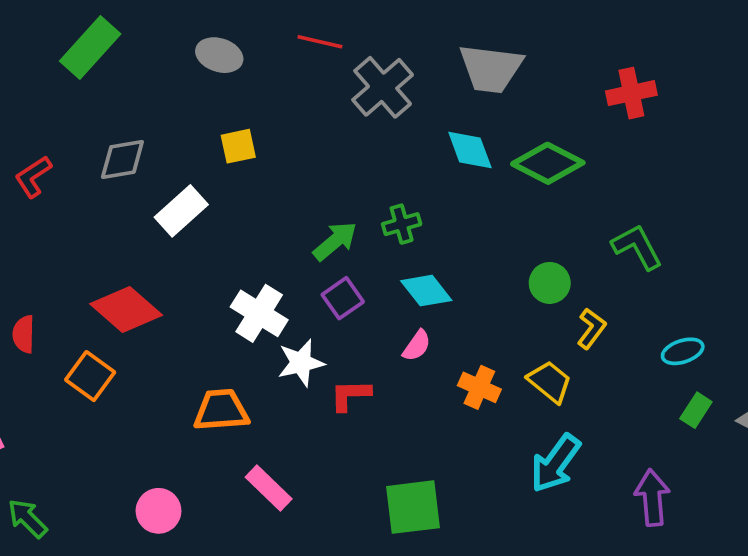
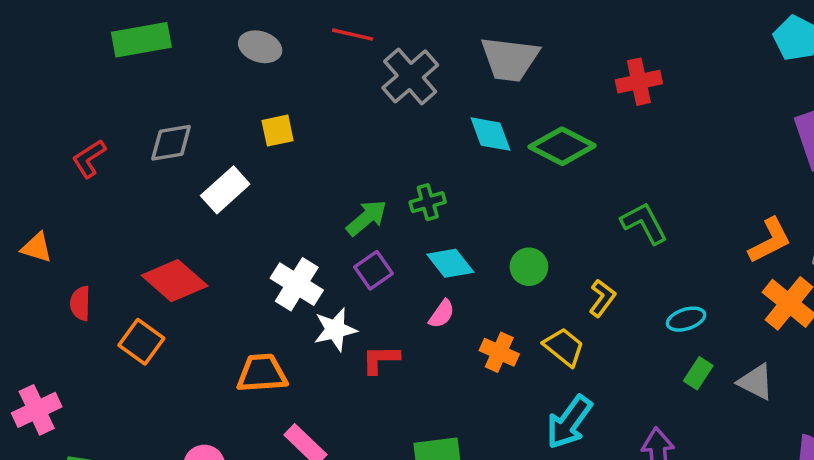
green rectangle: (90, 47) -> (141, 40), turned 38
green circle: (550, 283) -> (529, 267), moved

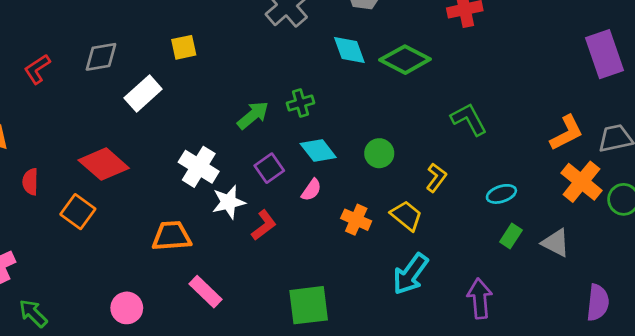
purple square: (374, 270) -> (269, 168), moved
red L-shape: (381, 359) -> (264, 225), turned 144

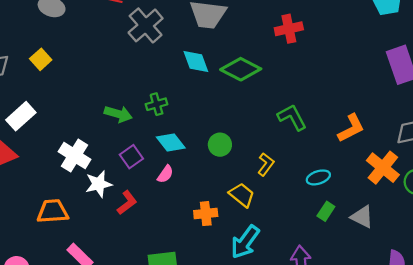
yellow square: (184, 47) -> (41, 59), moved, turned -30
white rectangle: (143, 93) -> (21, 116), moved
green arrow: (253, 115) -> (118, 114), turned 56
orange L-shape: (567, 133) -> (351, 128), moved
orange cross: (356, 220) -> (206, 214), moved, turned -30

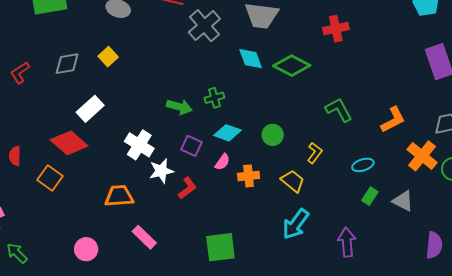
cyan diamond: (171, 142) -> (227, 133), turned -32
purple square: (131, 157) -> (191, 146), turned -30
orange cross: (206, 214) -> (249, 176), moved

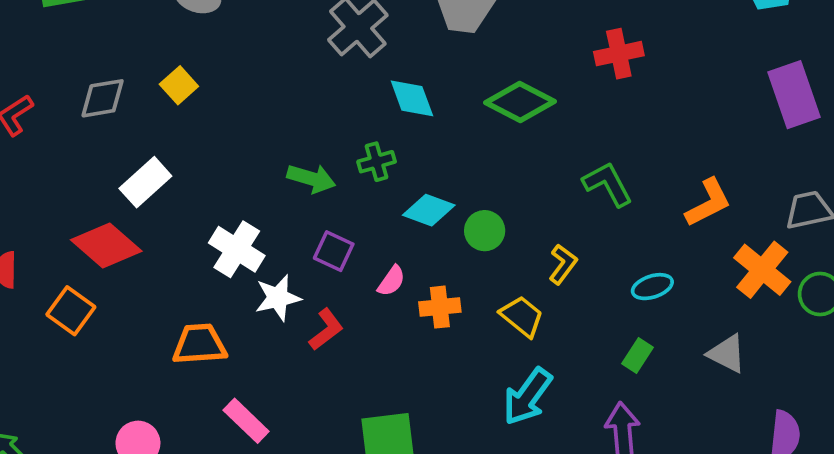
red cross: (336, 29) -> (619, 54), moved
cyan diamond: (251, 59) -> (412, 98), moved
cyan diamond: (227, 133) -> (429, 210), moved
green rectangle: (370, 196) -> (637, 356), moved

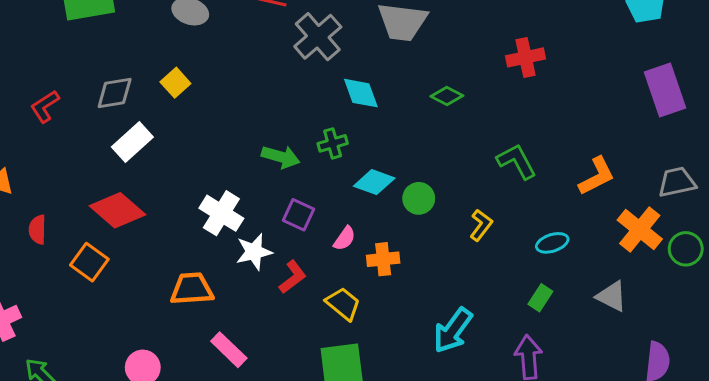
green diamond: (520, 102) -> (447, 96), size x0.6
white rectangle: (145, 182) -> (132, 142), moved
yellow trapezoid: (522, 316) -> (343, 304), moved

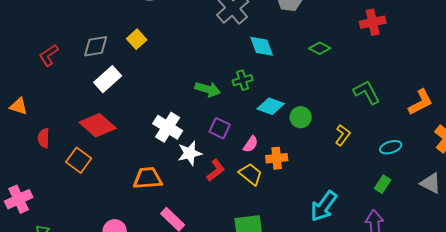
yellow trapezoid: (343, 304) -> (251, 174), moved

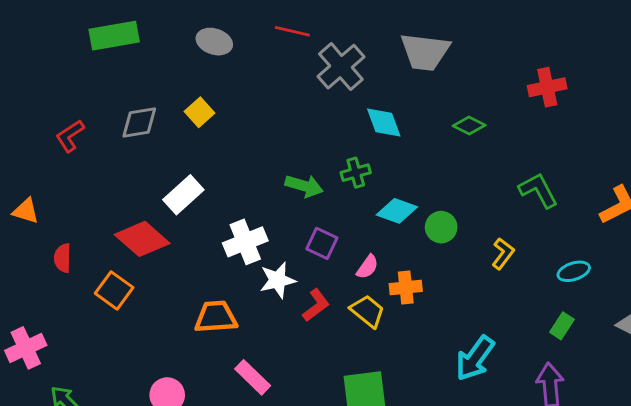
white rectangle: (108, 79) -> (183, 195), moved
white cross: (168, 127) -> (245, 242), turned 36

